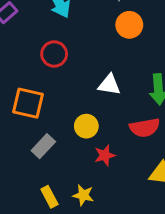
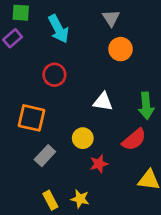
red semicircle: (145, 128) -> (134, 139), turned -30

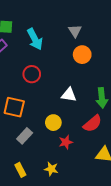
yellow rectangle: (50, 200) -> (20, 170), moved

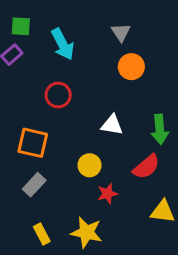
gray rectangle: (25, 136) -> (34, 185), moved
yellow star: (51, 169) -> (87, 232), size x1.5

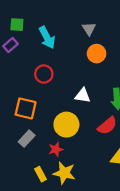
yellow circle: (90, 165) -> (66, 125), size x1.5
red star: (107, 194) -> (56, 149), moved
yellow rectangle: (42, 234) -> (41, 174), moved

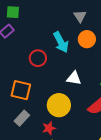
cyan arrow: (47, 37) -> (61, 42), moved

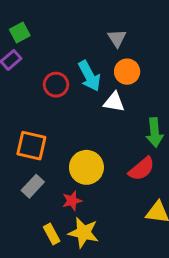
green square: (13, 12) -> (20, 32), turned -32
red circle: (38, 58) -> (56, 85), moved
white triangle: (74, 78) -> (114, 102), moved

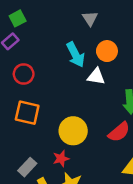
gray triangle: (117, 38) -> (90, 18), moved
red circle: (56, 85) -> (24, 74), moved
gray rectangle: (33, 186) -> (27, 167), moved

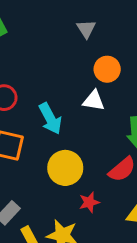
cyan arrow: (76, 55) -> (50, 119), moved
red star: (61, 159) -> (89, 202), moved

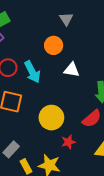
orange circle: (107, 69) -> (54, 45), moved
cyan arrow: (50, 119) -> (32, 72), moved

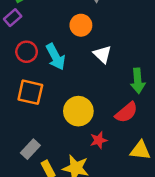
white triangle: (72, 70) -> (102, 54), turned 35

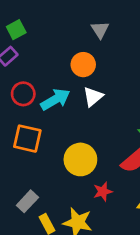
white triangle: (102, 54) -> (93, 97), moved, turned 36
cyan arrow: (56, 57) -> (55, 99), turned -92

